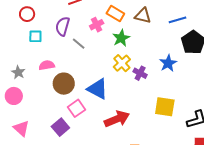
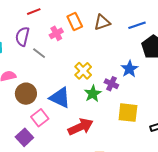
orange rectangle: (115, 14) -> (75, 21), turned 36
brown triangle: (143, 16) -> (102, 22), turned -30
green star: (121, 38) -> (93, 94), moved
purple cross: (140, 73) -> (111, 84), moved

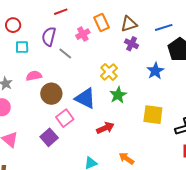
purple cross: (111, 84) -> (132, 44), moved
red arrow: (81, 127) -> (105, 128), size x0.7

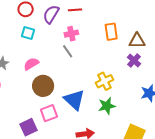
pink cross: (83, 34) -> (71, 34), moved
purple semicircle: (49, 36) -> (51, 14), moved
pink semicircle: (34, 76) -> (31, 64), turned -35

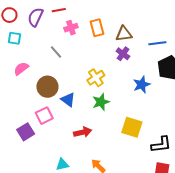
pink cross: (71, 34) -> (71, 28), moved
brown circle: (43, 86) -> (47, 87), moved
blue triangle: (74, 100) -> (68, 100), size x0.7

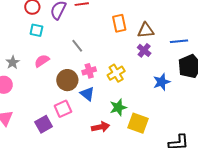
pink cross: (71, 28) -> (89, 71), moved
green star: (101, 102) -> (118, 107), moved
yellow square: (132, 127) -> (138, 123), moved

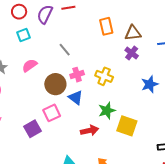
cyan square: (36, 30) -> (24, 35), turned -32
yellow cross: (116, 73) -> (104, 76), turned -36

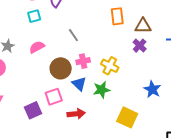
blue star: (150, 84) -> (152, 89), moved, turned -30
green star: (107, 111) -> (102, 90), moved
red arrow: (90, 130) -> (76, 114), moved

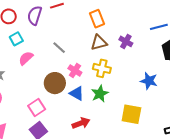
brown triangle: (143, 26) -> (99, 43), moved
pink semicircle: (37, 47) -> (26, 58), moved
pink cross: (83, 61) -> (75, 70), turned -32
pink square: (54, 97) -> (37, 108), moved

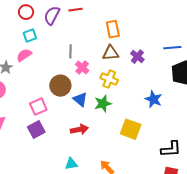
gray line: (59, 48) -> (71, 51), turned 40
pink semicircle: (26, 58) -> (24, 55), moved
pink cross: (75, 70) -> (82, 67), moved

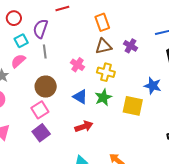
purple semicircle: (52, 15) -> (40, 29), moved
gray line: (71, 51) -> (45, 52), moved
brown circle: (60, 86) -> (46, 87), moved
yellow square: (131, 129) -> (133, 106), moved

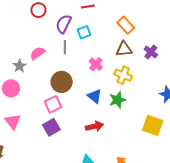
orange rectangle: (102, 22) -> (126, 25), turned -30
cyan square: (21, 41) -> (84, 32), moved
yellow square: (133, 106) -> (153, 125), moved

